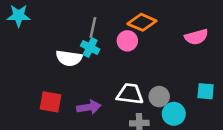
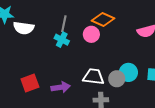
white semicircle: (69, 58) -> (24, 28), moved
red square: (50, 102) -> (30, 83), turned -30
cyan circle: (174, 114) -> (128, 72), moved

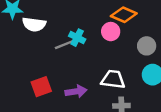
gray line: (64, 24) -> (64, 45), moved, turned 56
gray circle: (117, 79) -> (147, 46), moved

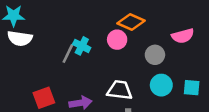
white semicircle: (34, 24) -> (20, 38), moved
gray line: (64, 45) -> (68, 54), turned -42

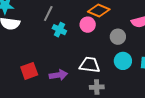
gray line: (68, 54) -> (48, 13), moved

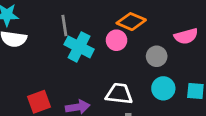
gray line: (48, 13) -> (64, 26), turned -35
cyan cross: (59, 30) -> (79, 47), size x1.5

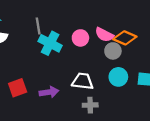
orange diamond: (131, 22) -> (125, 38), moved
pink semicircle: (186, 36) -> (104, 35), moved, turned 42

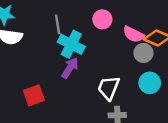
pink circle: (80, 38) -> (102, 19), moved
white trapezoid: (83, 81) -> (109, 88), turned -75
purple arrow: (49, 92) -> (70, 68), moved, turned -48

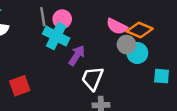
pink circle: (102, 19) -> (62, 19), moved
purple arrow: (70, 68) -> (77, 55), moved
cyan circle: (150, 83) -> (137, 53), moved

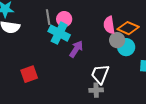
pink semicircle: (117, 26) -> (109, 25), turned 54
white trapezoid: (92, 78) -> (100, 74), moved

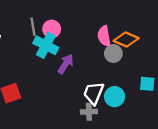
cyan circle: (126, 47) -> (115, 97), moved

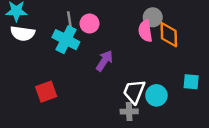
orange diamond: (126, 40) -> (169, 35), turned 65
cyan cross: (46, 45) -> (66, 40), moved
gray circle: (113, 53) -> (153, 17), moved

